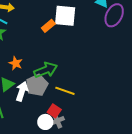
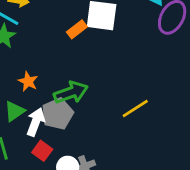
yellow line: (65, 91) -> (135, 108), moved, turned -54
red square: (54, 111) -> (42, 151), moved

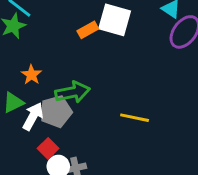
yellow line: (135, 108) -> (135, 118), turned 36
red square: (42, 151) -> (48, 148), moved

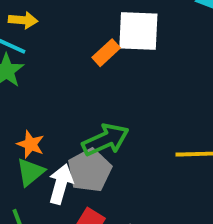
orange star: (31, 75) -> (31, 144), moved

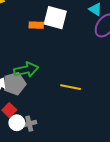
orange rectangle: (106, 53) -> (36, 25), turned 32

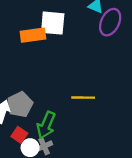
orange rectangle: (36, 25) -> (33, 35), size x1.5
green arrow: (26, 70) -> (46, 125), moved, turned 135

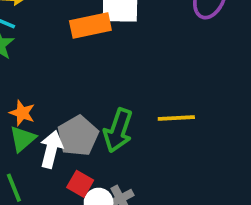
green arrow: (46, 125) -> (118, 130), moved

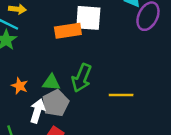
green arrow: (118, 130) -> (82, 78), moved
green triangle: (23, 139) -> (51, 82), moved, turned 42

